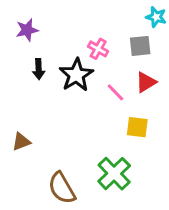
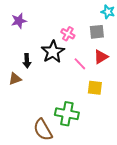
black arrow: (39, 69) -> (27, 61), moved
brown triangle: (21, 142) -> (15, 79), moved
green cross: (114, 174) -> (67, 114), moved, turned -35

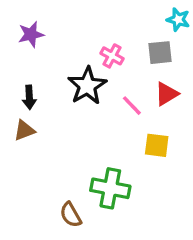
black arrow: (27, 61) -> (29, 97), moved
brown semicircle: (43, 130) -> (71, 215), size x0.7

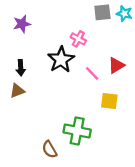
gray square: (160, 53) -> (102, 12), moved

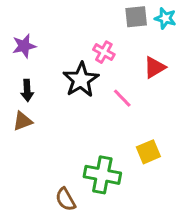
purple star: (22, 24) -> (24, 46), moved
red triangle: (116, 65) -> (155, 67), moved
yellow square: (109, 101) -> (148, 152), moved, turned -30

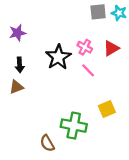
pink cross: (104, 52) -> (85, 47), moved

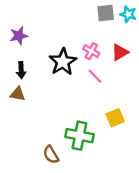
brown triangle: (16, 87) -> (18, 94), turned 32

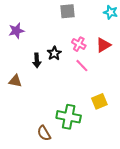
gray square: (106, 13) -> (68, 11), moved
black star: (63, 62) -> (54, 53), size x0.6
black arrow: (21, 70) -> (37, 60), moved

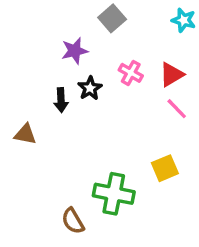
gray square: (68, 11) -> (112, 18), turned -35
purple star: (16, 31) -> (75, 51), moved
pink line: (82, 66) -> (177, 109), moved

